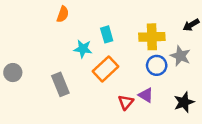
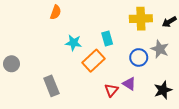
cyan rectangle: (107, 34) -> (107, 39), moved
yellow cross: (152, 37) -> (141, 19), moved
gray rectangle: (60, 84) -> (51, 86), moved

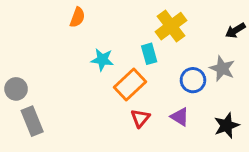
yellow cross: (141, 19) -> (171, 26), moved, turned -35
gray rectangle: (51, 86) -> (32, 121), moved
red triangle: (111, 90) -> (140, 118), moved

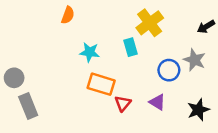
orange rectangle: (130, 85) -> (101, 84), moved, turned 60

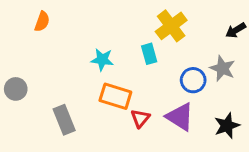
orange semicircle: (68, 15) -> (42, 22), moved
purple triangle: (157, 102) -> (180, 117), size x1.5
gray rectangle: (28, 106) -> (64, 120), moved

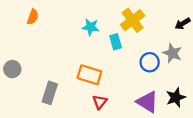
cyan star: (102, 60) -> (91, 27), moved
purple triangle: (180, 117) -> (147, 102), moved
red triangle: (140, 118) -> (100, 102), moved
gray rectangle: (64, 120) -> (50, 93), turned 40

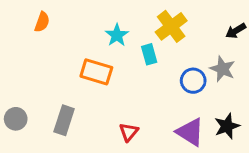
cyan star: (91, 27) -> (117, 35), turned 30
gray circle: (12, 69) -> (16, 119), moved
orange rectangle: (89, 75) -> (96, 72), moved

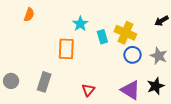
yellow cross: (171, 26) -> (125, 33), moved, turned -30
gray star: (223, 69) -> (159, 56), moved
orange rectangle: (96, 72) -> (66, 49), turned 75

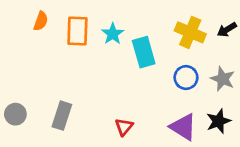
yellow cross: (125, 33) -> (190, 32), moved
cyan rectangle: (102, 37) -> (144, 52), size x1.5
orange rectangle: (66, 49) -> (77, 31), moved

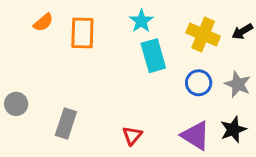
orange semicircle: (41, 21) -> (43, 22), turned 30
cyan star: (113, 34) -> (141, 21), moved
gray circle: (15, 114) -> (16, 104), moved

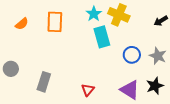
orange semicircle: (43, 22) -> (22, 24), moved
yellow cross: (203, 35) -> (119, 15), moved

